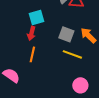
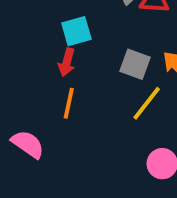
yellow line: (72, 54) -> (147, 103), turned -72

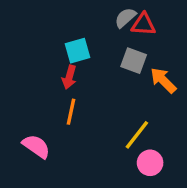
gray square: (135, 64) -> (134, 61), moved
yellow line: (147, 103) -> (137, 135), moved

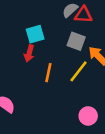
orange line: (71, 112) -> (48, 73), moved
yellow line: (137, 135) -> (79, 71), moved

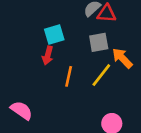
gray square: (76, 41) -> (99, 42), turned -30

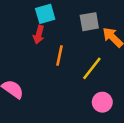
yellow line: (101, 75) -> (92, 68), moved

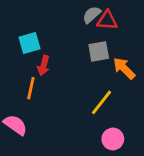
cyan square: (45, 14) -> (29, 43), moved
orange line: (59, 55) -> (31, 88), moved

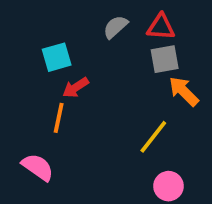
gray semicircle: (92, 15) -> (115, 27), moved
gray square: (99, 51) -> (165, 59), moved
red arrow: (44, 66) -> (76, 88), turned 42

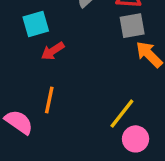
orange line: (59, 118) -> (49, 100), moved
yellow line: (153, 137) -> (122, 114), moved

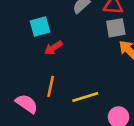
yellow line: (122, 114) -> (85, 97), moved, turned 35

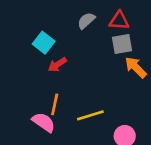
cyan square: (40, 26) -> (44, 43), turned -36
pink semicircle: (27, 104) -> (44, 122), moved

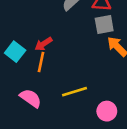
cyan square: (44, 43) -> (15, 52), moved
orange line: (55, 104) -> (41, 62), moved

